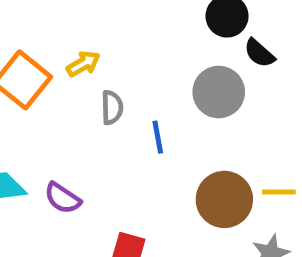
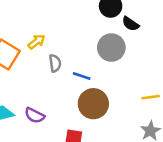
blue line: (158, 137) -> (82, 76), turned -54
brown circle: (224, 199) -> (93, 104), moved

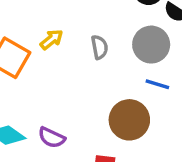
gray semicircle: (55, 63) -> (100, 47), moved
blue line: (82, 76) -> (157, 84), moved

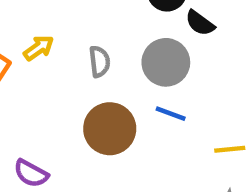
brown circle: (129, 120) -> (110, 129), moved

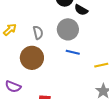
brown circle: (110, 129) -> (32, 58), moved

